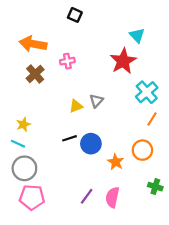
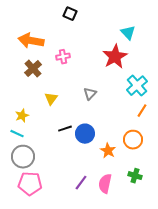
yellow triangle: (76, 106) -> (51, 99), moved, turned -32
green cross: (155, 187) -> (135, 176), moved

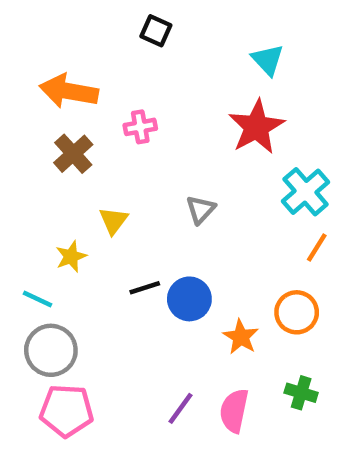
cyan triangle: (128, 33) -> (268, 60), moved
yellow star: (22, 116) -> (71, 256), moved

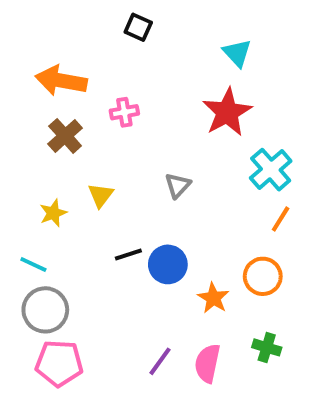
yellow star: (71, 256) -> (53, 213), moved

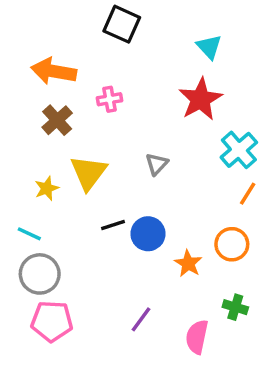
black square: (138, 27) -> (122, 24), size x1.5
yellow triangle: (101, 195) -> (89, 173), size x1.6
pink semicircle: (207, 363) -> (197, 337), moved

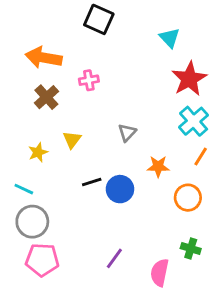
red star: (200, 99) -> (189, 79), moved
yellow triangle: (89, 173) -> (72, 140), size x0.6
orange star: (188, 263) -> (158, 166), moved, turned -30

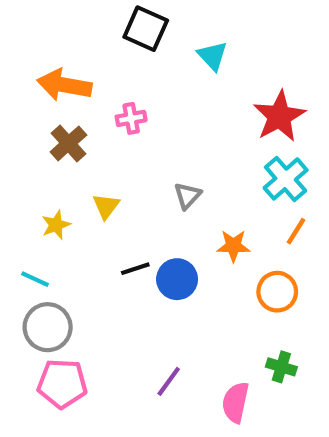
cyan triangle: (169, 38) -> (213, 56), moved

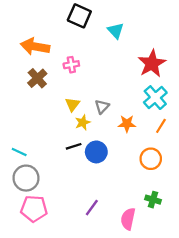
yellow triangle: (106, 206) -> (72, 104), moved
yellow star: (56, 225) -> (83, 122), moved
orange star: (233, 246) -> (127, 124), moved

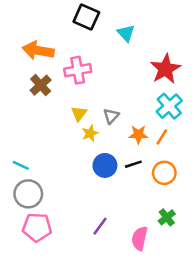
pink cross: (71, 65) -> (78, 70), size x1.5
orange line: (161, 126) -> (162, 137), moved
black line: (74, 146) -> (133, 164), moved
green cross: (153, 200) -> (167, 217), turned 35

